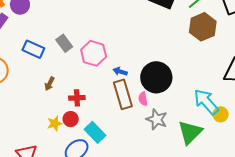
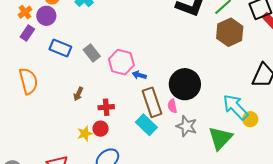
blue rectangle: (33, 49) -> (60, 48), moved
blue arrow: (120, 71) -> (139, 75), moved
cyan rectangle: (95, 132) -> (146, 125), moved

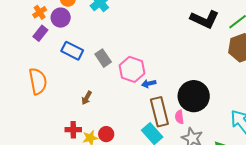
blue arrow: (139, 75) -> (149, 84), turned -32
red cross: (106, 107) -> (73, 130), moved

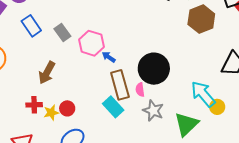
blue rectangle: (72, 51) -> (31, 26), turned 30
blue arrow: (149, 84) -> (109, 57), turned 48
brown arrow: (87, 98) -> (47, 73), size x1.6

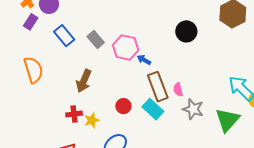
black circle: (154, 69) -> (186, 31), moved, size x0.7
red circle: (67, 108) -> (123, 106), moved

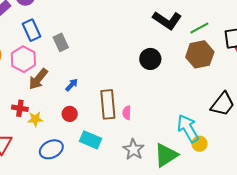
pink hexagon: (126, 48) -> (23, 59), moved
blue arrow: (144, 60) -> (72, 85), moved, turned 88
cyan rectangle: (153, 109) -> (91, 140), moved, turned -35
gray star: (193, 109) -> (134, 149), moved

